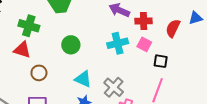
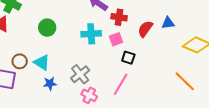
pink square: (144, 44) -> (116, 39), turned 32
brown circle: (39, 73) -> (20, 61), moved
cyan triangle: (83, 79) -> (42, 62), moved

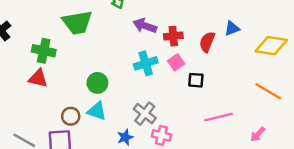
green circle: (47, 28) -> (97, 83), moved
blue star: (50, 83) -> (125, 137), moved
pink line: (121, 84) -> (219, 117), moved, turned 60

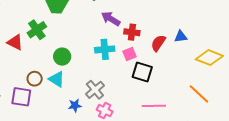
green cross: (44, 51) -> (37, 30), moved, turned 30
black square: (196, 80) -> (142, 72), size x1.5

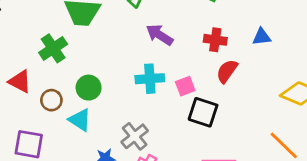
red cross: (132, 32) -> (215, 40), moved
blue triangle: (181, 37) -> (262, 37), moved
red triangle: (15, 42) -> (20, 81), moved
brown circle: (35, 79) -> (51, 100), moved

